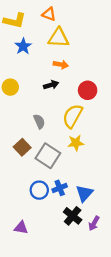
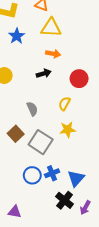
yellow semicircle: (73, 116) -> (65, 104), size x0.6

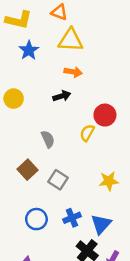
red circle: (79, 79) -> (105, 115), moved
yellow star: (68, 130) -> (109, 181), moved
gray square: (41, 142) -> (58, 180), size x0.7
blue circle: (32, 175) -> (36, 219), moved

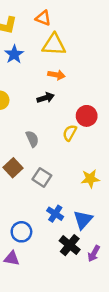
blue cross: (72, 218) -> (55, 214), turned -35
blue circle: (36, 219) -> (21, 232), moved

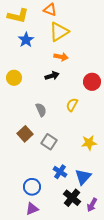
yellow triangle: (54, 45) -> (59, 32), turned -35
red circle: (87, 116) -> (92, 82), moved
purple triangle: (12, 258) -> (32, 209), moved, turned -32

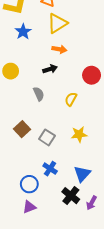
gray semicircle: (41, 110) -> (39, 94), moved
yellow star: (89, 143) -> (79, 134), moved
blue cross: (60, 172) -> (50, 169), moved

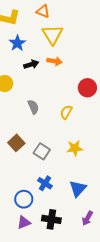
yellow triangle: (57, 23) -> (52, 35), turned -30
black arrow: (50, 69) -> (31, 64), moved
black cross: (71, 196) -> (51, 219), moved, turned -30

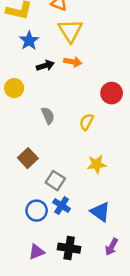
gray square: (42, 151) -> (55, 181), moved
blue triangle: (78, 189) -> (100, 212), turned -36
blue circle: (24, 199) -> (37, 211), moved

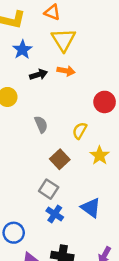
brown square: (28, 158) -> (60, 159), moved
yellow star: (97, 164) -> (100, 156), moved, turned -30
blue circle: (37, 211) -> (14, 233), moved
blue triangle: (100, 212) -> (91, 208), moved

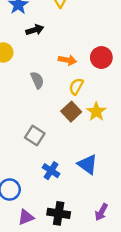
orange arrow: (66, 71) -> (67, 60), moved
brown square: (60, 159) -> (71, 112), moved
gray square: (49, 189) -> (35, 135), moved

